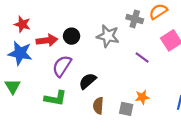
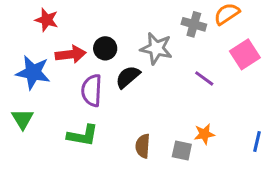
red star: (22, 24) -> (47, 20), moved
purple semicircle: (62, 66) -> (92, 90), turned -30
black semicircle: (88, 81) -> (128, 77), moved

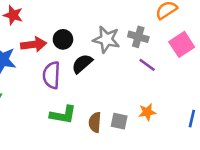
gray cross: (194, 24) -> (138, 37), moved
green L-shape: (83, 135) -> (63, 115), moved
gray square: (182, 151) -> (119, 121), moved

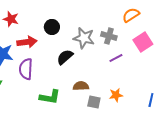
black circle: (63, 39) -> (52, 27), moved
purple line: (147, 65) -> (116, 58), turned -64
purple semicircle: (51, 75) -> (26, 69), moved
brown semicircle: (95, 122) -> (81, 86), moved, turned 84

